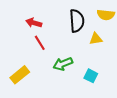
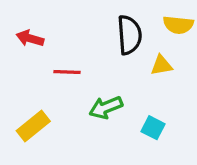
red arrow: (34, 23) -> (30, 38), moved
red line: (40, 43) -> (67, 72), turned -56

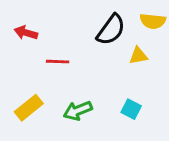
black semicircle: (129, 35) -> (111, 30), turned 40
green arrow: (106, 107) -> (78, 111), moved

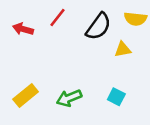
red line: (58, 62) -> (58, 17), moved, turned -54

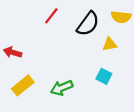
red arrow: (23, 29) -> (13, 52), moved
cyan square: (116, 97) -> (104, 76), moved

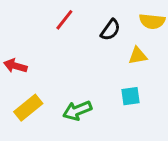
black semicircle: (88, 24) -> (110, 30), size x0.7
cyan square: (104, 76) -> (131, 96), turned -35

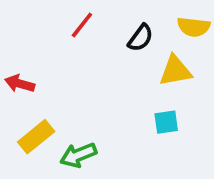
yellow triangle: (138, 56) -> (175, 71), size x1.4
green arrow: (77, 111) -> (78, 155), moved

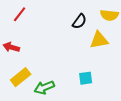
red line: (82, 25) -> (20, 14), moved
cyan square: (166, 122) -> (86, 78), moved

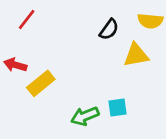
yellow rectangle: (21, 77) -> (41, 83), moved
green arrow: (44, 87) -> (85, 116), moved

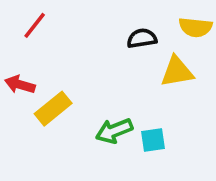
black semicircle: (109, 29) -> (142, 38), turned -135
green arrow: (85, 116) -> (114, 131), moved

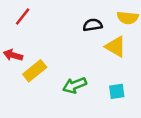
yellow triangle: (177, 72) -> (116, 47), turned 40
cyan square: (153, 140) -> (117, 91), moved

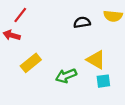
yellow triangle: (116, 47) -> (96, 60), moved
red arrow: (13, 55) -> (12, 35), moved

